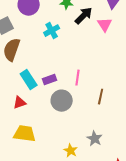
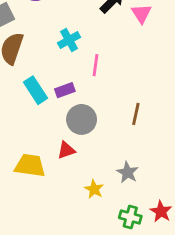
cyan cross: (52, 31) -> (69, 40), moved
pink line: (78, 78) -> (95, 65), moved
red triangle: (20, 103) -> (66, 150), moved

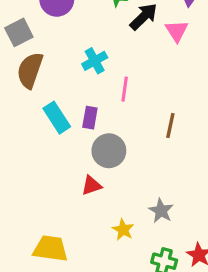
purple rectangle: (65, 90) -> (90, 118), turned -60
brown line: (136, 114) -> (170, 126), moved
yellow trapezoid: (30, 165) -> (50, 249), moved

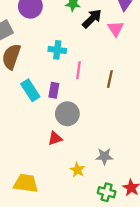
cyan cross: (95, 61) -> (57, 50), turned 36
brown line: (170, 126) -> (110, 79), moved
gray star: (161, 211) -> (104, 156), turned -30

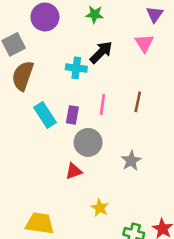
black arrow: (92, 19) -> (101, 52), moved
pink line: (79, 70) -> (102, 105), moved
gray star: (104, 156) -> (131, 161), moved, turned -30

